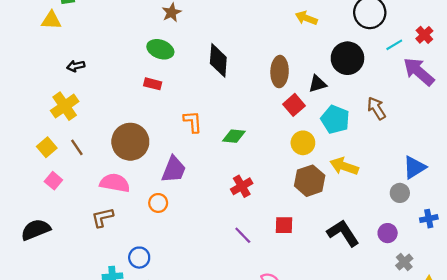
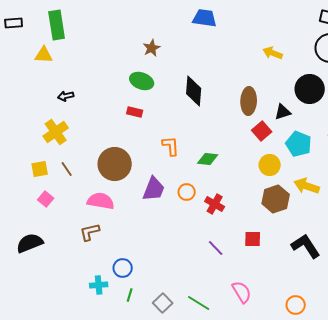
yellow square: (47, 147) -> (40, 169), turned 30
red cross: (242, 186) -> (215, 204), turned -30
orange circle: (158, 203) -> (187, 192), moved

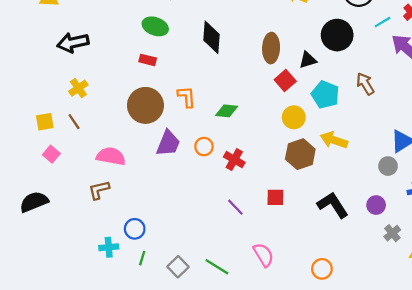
black arrow: (66, 96) -> (73, 43), size x1.8
yellow cross: (56, 132) -> (78, 88), moved, size x0.7
brown circle: (115, 164) -> (145, 105), moved

